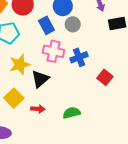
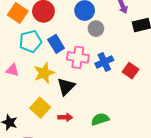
blue rectangle: (46, 25) -> (56, 44), moved
red square: (105, 77) -> (131, 71), moved

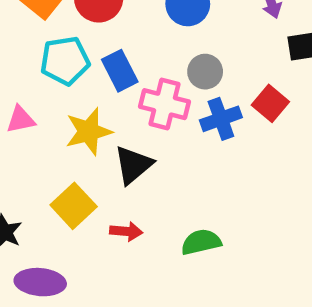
gray circle: (96, 29) -> (205, 72), moved
pink triangle: (12, 70) -> (21, 120), turned -32
red square: (131, 71) -> (270, 103), moved

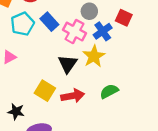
pink cross: (164, 104) -> (74, 32), turned 30
yellow star: (89, 132) -> (94, 56), moved
red arrow: (126, 231) -> (73, 96), size x1.5

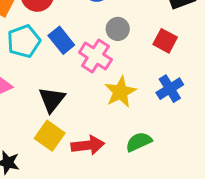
blue cross: (103, 31) -> (170, 89), moved
black triangle: (68, 64) -> (52, 99), moved

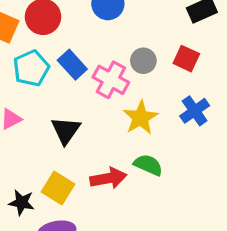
gray circle: (118, 29) -> (143, 61), moved
yellow square: (50, 136) -> (58, 188), moved
green semicircle: (139, 142) -> (148, 165), moved, turned 52

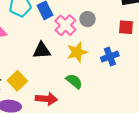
red square: (186, 59) -> (126, 27), moved, turned -35
black triangle: (66, 130) -> (42, 50), moved, turned 36
red arrow: (108, 178) -> (46, 99), moved

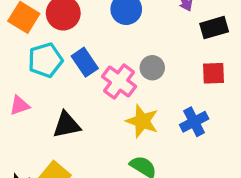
black triangle: (42, 50) -> (67, 125), moved
yellow star: (77, 52) -> (142, 121), turned -30

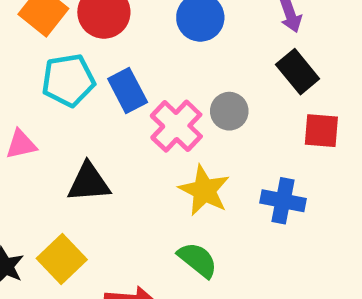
black rectangle: (214, 28) -> (298, 72), moved, turned 60
blue cross: (194, 122) -> (283, 201), turned 32

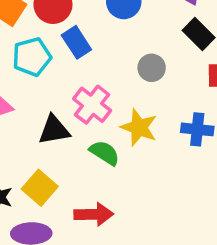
blue rectangle: (128, 91) -> (76, 42), moved
pink cross: (176, 126) -> (92, 105), moved
green semicircle: (198, 260) -> (105, 153), moved

